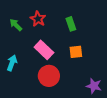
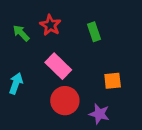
orange square: (76, 52) -> (113, 81), moved
purple star: (94, 86) -> (99, 114), moved

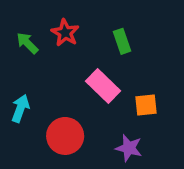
pink rectangle: (58, 66) -> (103, 86), moved
red circle: (65, 101) -> (65, 136), moved

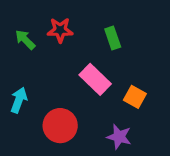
red star: (65, 33) -> (60, 30), turned -30
orange square: (146, 105) -> (135, 97), turned 35

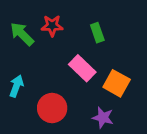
green arrow: (25, 40) -> (22, 34), size x1.4
orange square: (135, 97) -> (117, 83), size x1.4

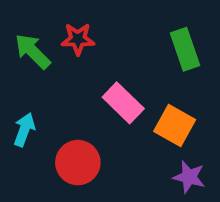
green rectangle: (97, 33) -> (185, 49), moved, size x1.4
purple star: (103, 118) -> (189, 177), moved

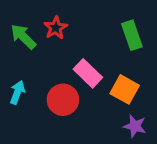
red star: (78, 39) -> (56, 28), turned -30
red circle: (78, 163) -> (63, 100), moved

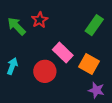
green rectangle: (132, 35) -> (94, 25), turned 54

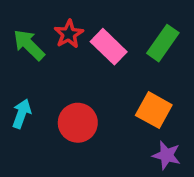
pink rectangle: (63, 52) -> (109, 47), moved

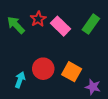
orange square: (154, 110) -> (72, 72), moved
cyan arrow: (22, 114) -> (20, 80), moved

